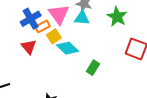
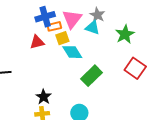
red triangle: (29, 47) -> (37, 42), turned 42
green rectangle: (93, 68) -> (91, 76), size x1.5

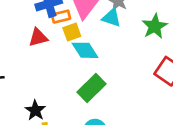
green rectangle: (91, 76) -> (92, 88), moved
black star: (44, 97) -> (35, 110), moved

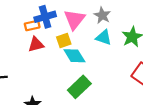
orange rectangle: (61, 17) -> (32, 25), moved
cyan triangle: (111, 18) -> (104, 37), moved

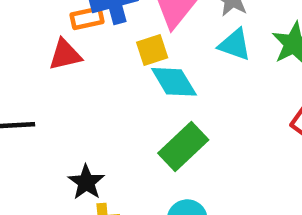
red triangle: (36, 44) -> (65, 55), moved

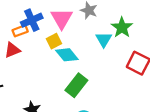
cyan triangle: (235, 45) -> (104, 40), moved, turned 49

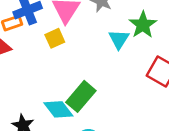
cyan diamond: (67, 55) -> (58, 109), moved

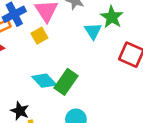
cyan diamond: (58, 109) -> (44, 81), moved

